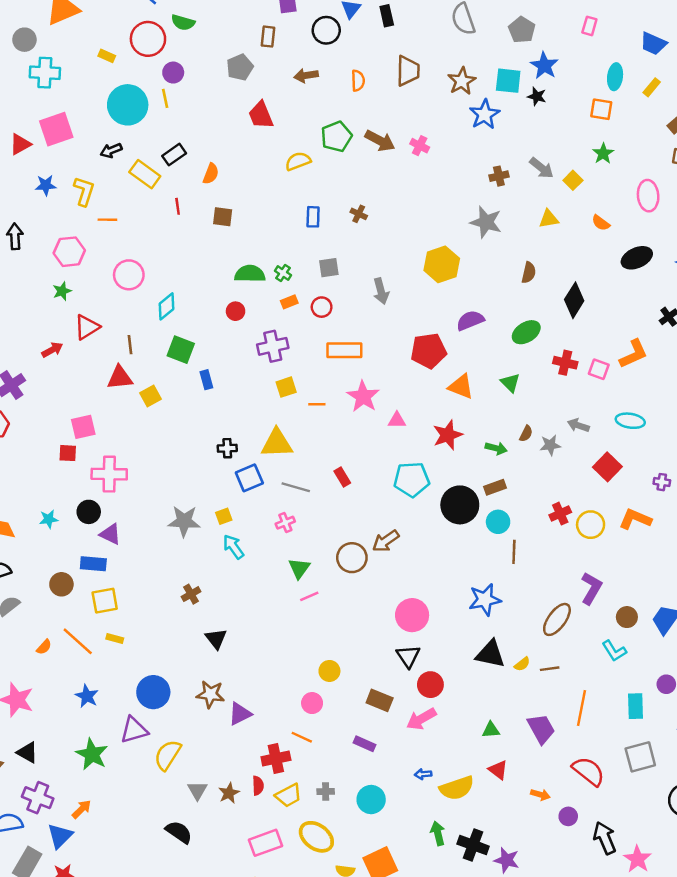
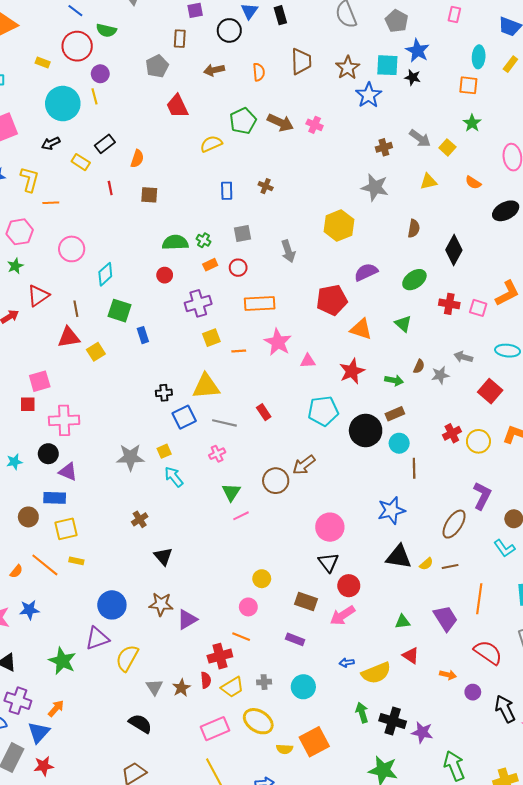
yellow rectangle: (145, 174) -> (81, 162), size x0.7
blue star: (87, 696) -> (29, 610), moved, turned -30

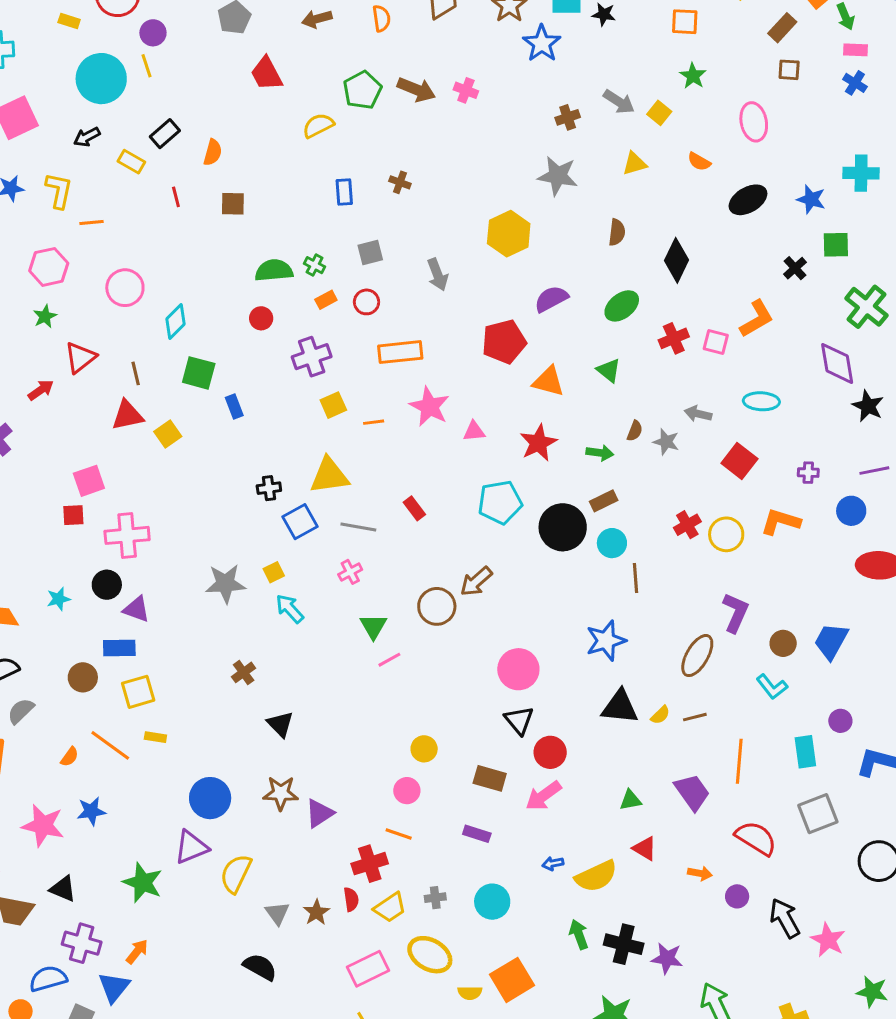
red cross: (449, 304) -> (674, 338), turned -30
gray star: (440, 375) -> (666, 442), turned 30

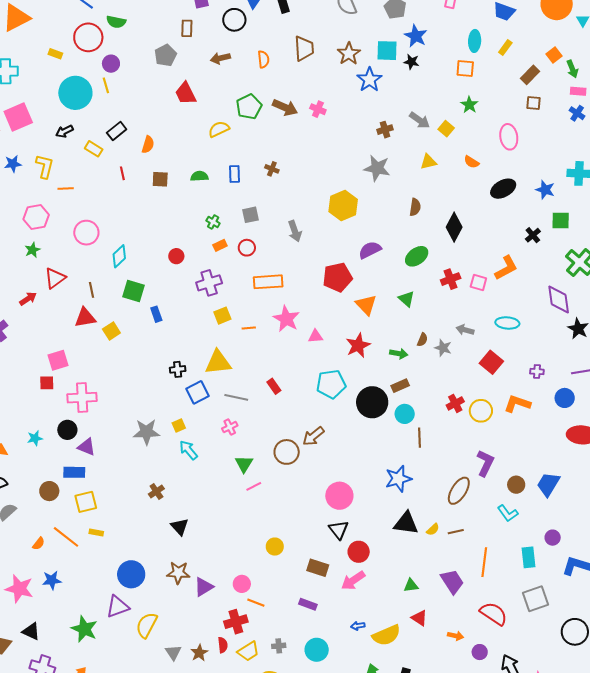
green semicircle: (274, 270) -> (199, 176), moved, size x0.7
orange triangle: (548, 381) -> (366, 305), turned 30
pink circle: (407, 791) -> (242, 584), moved

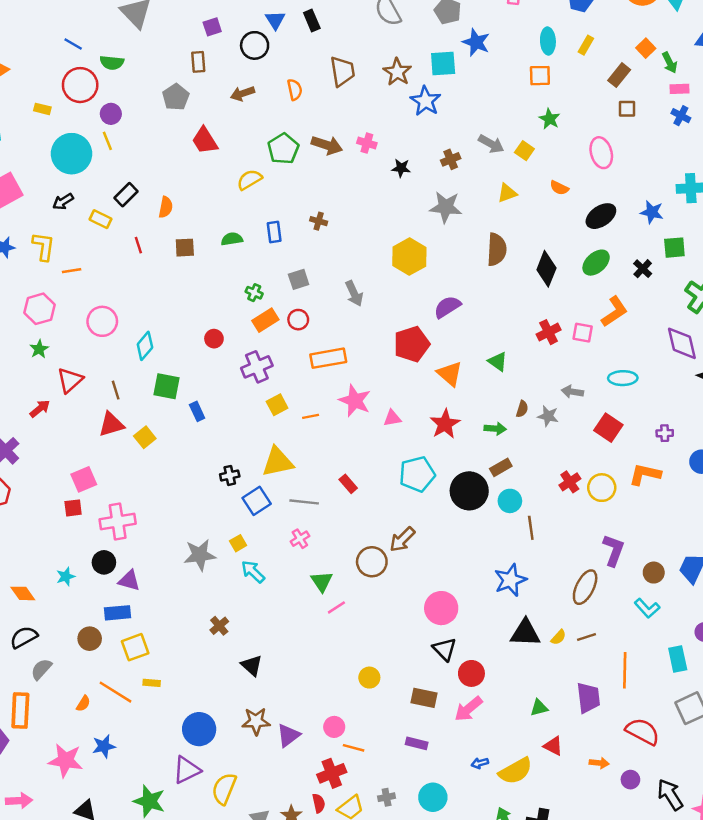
black star: (411, 62) -> (401, 168), moved
brown semicircle: (415, 207) -> (497, 250), size x1.5
orange rectangle: (220, 245) -> (265, 320), size x1.5
green ellipse: (417, 256) -> (596, 263), moved
purple trapezoid: (452, 582) -> (588, 698), turned 32

